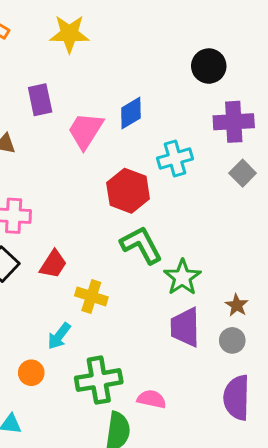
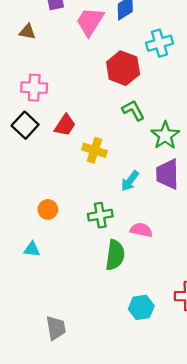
green L-shape: (141, 245) -> (133, 110), size x0.7
cyan arrow: (59, 336) -> (130, 181), moved
green cross: (99, 380) -> (100, 215), size x0.7

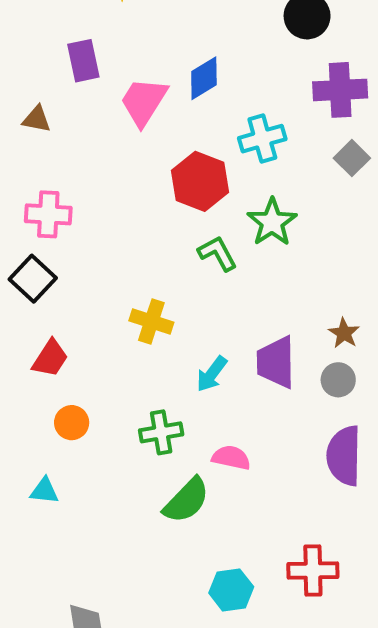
red trapezoid: (65, 125) -> (50, 358), moved
green star: (165, 135) -> (272, 222), moved
green semicircle: (115, 255) -> (186, 500), turned 36

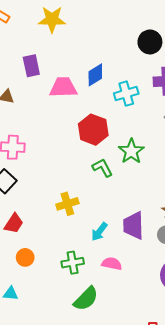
pink trapezoid: (144, 102) -> (63, 87), turned 56
cyan cross: (262, 139) -> (126, 94), moved
yellow cross: (151, 321) -> (67, 204), turned -35
pink semicircle: (231, 458) -> (112, 264), moved

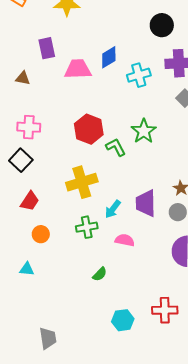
red hexagon: (93, 130) -> (89, 129), moved
yellow cross: (67, 204) -> (82, 182), size x1.4
green cross: (73, 263) -> (87, 227), moved
green semicircle: (86, 299) -> (100, 274), size x0.6

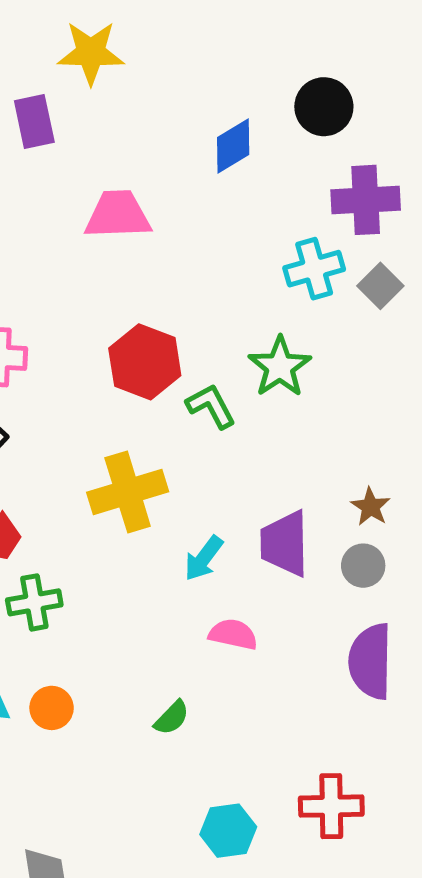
purple rectangle: (47, 48) -> (34, 121), moved
blue diamond: (109, 57) -> (233, 146), moved
cyan cross: (139, 75) -> (314, 269), moved
green cross: (87, 227) -> (34, 602), moved
orange circle: (41, 234) -> (52, 708), moved

